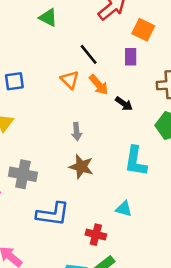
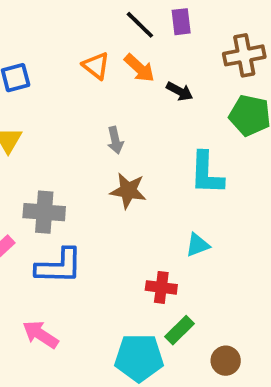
black line: (89, 54) -> (140, 25), moved
cyan triangle: (124, 209) -> (198, 245), turned -30
blue L-shape: (53, 214) -> (59, 266), moved

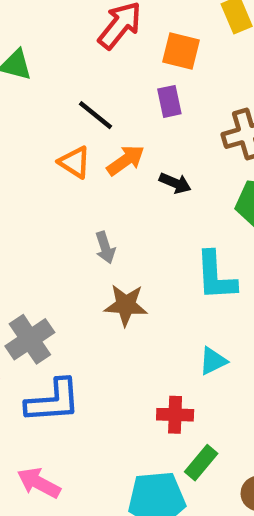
black line: (140, 25) -> (95, 115), moved
orange arrow: (139, 68) -> (126, 160), turned -72
gray cross: (44, 212) -> (30, 339), turned -33

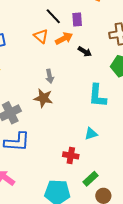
purple rectangle: (169, 101) -> (77, 20), moved
brown star: (126, 305) -> (43, 98), moved
green rectangle: (201, 463) -> (91, 179), moved

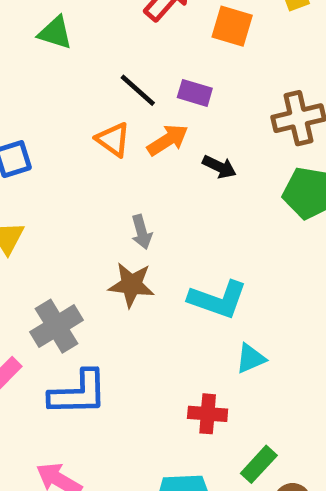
purple rectangle: (77, 20) -> (195, 93), turned -64
cyan L-shape: (97, 96) -> (218, 299), moved, turned -70

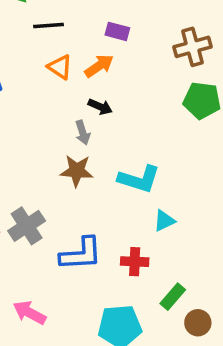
black line: (138, 90) -> (48, 25), moved, turned -44
black arrow: (219, 167) -> (100, 107), moved
gray cross: (57, 326) -> (27, 226), moved
blue L-shape: (78, 393) -> (81, 254), moved

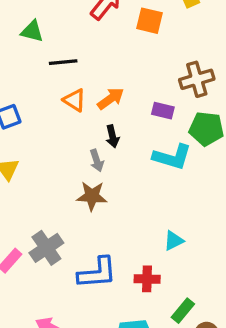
purple rectangle: (117, 31) -> (163, 111), moved
black arrow: (100, 107) -> (112, 136), turned 55
cyan L-shape: (139, 179) -> (172, 157), moved

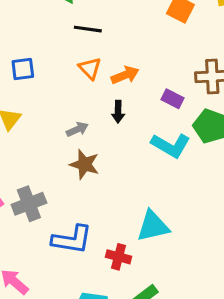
gray arrow: (97, 161) -> (77, 129), moved, turned -110
cyan triangle: (174, 241) -> (153, 226), size x1.6

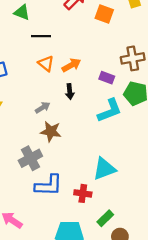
cyan L-shape: (171, 145) -> (110, 111), turned -44
gray cross: (29, 204) -> (30, 158), moved

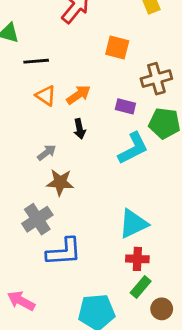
orange square: (104, 14) -> (117, 48), moved
red cross: (83, 193) -> (137, 259), moved

